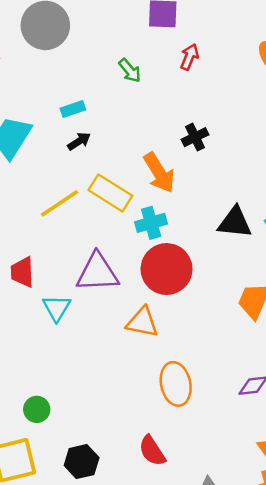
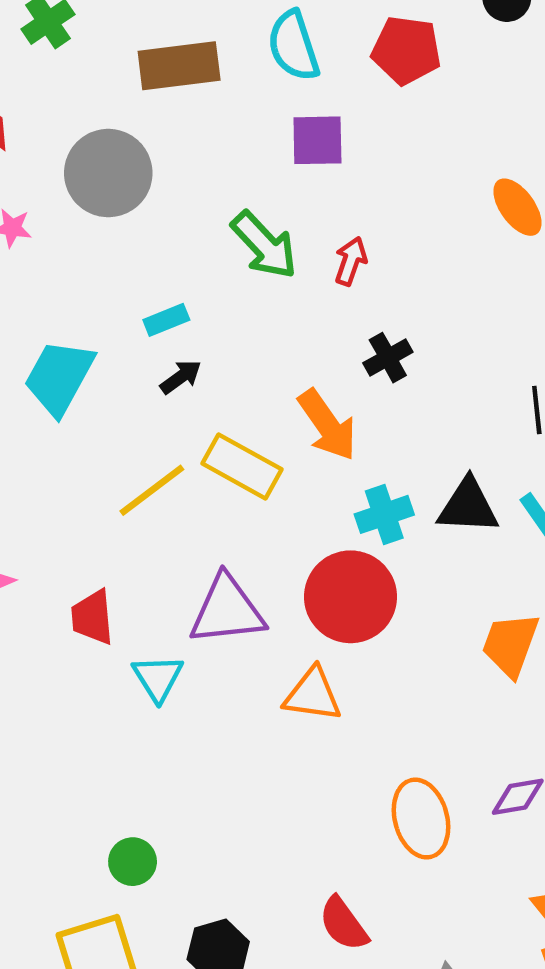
red arrow: (189, 57) -> (351, 261), moved
green arrow: (130, 71) -> (264, 245), size x1.6
cyan cross: (151, 223) -> (384, 514), moved
orange ellipse: (176, 384) -> (421, 819), moved

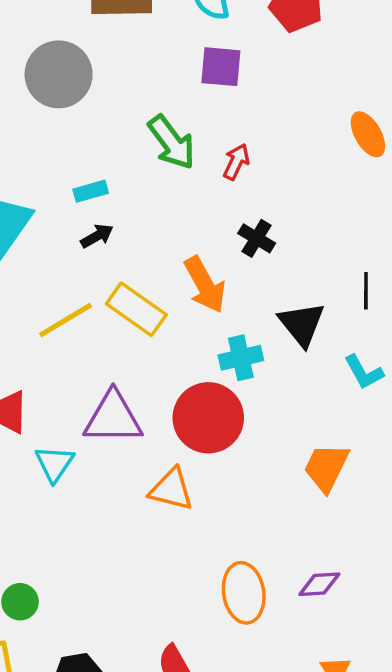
black cross: (388, 358) -> (257, 238), turned -36
black triangle: (468, 506) -> (302, 324), moved, turned 42

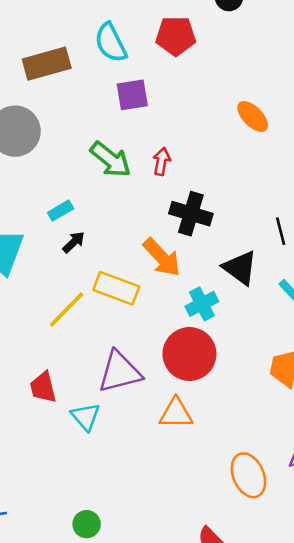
black cross: (257, 238) -> (191, 214), size x1.5

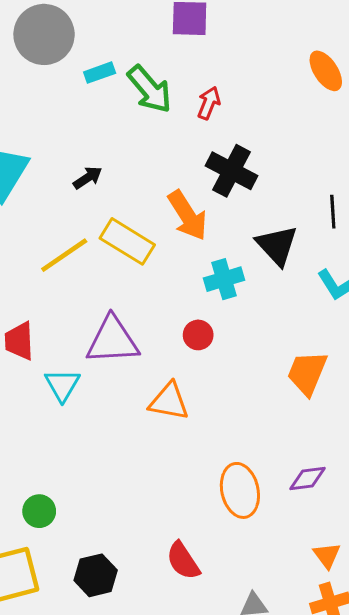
cyan rectangle: (61, 211) -> (100, 73), moved
red circle: (189, 354) -> (198, 335), size x0.5

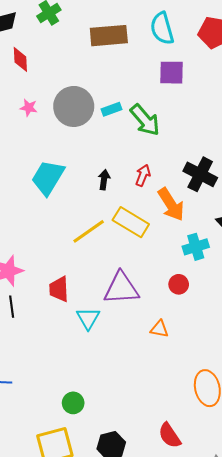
gray circle: (44, 34) -> (74, 106), moved
red arrow: (209, 103) -> (143, 175), moved
black arrow: (88, 178) -> (104, 180), turned -48
orange triangle: (169, 401) -> (159, 329), size x0.7

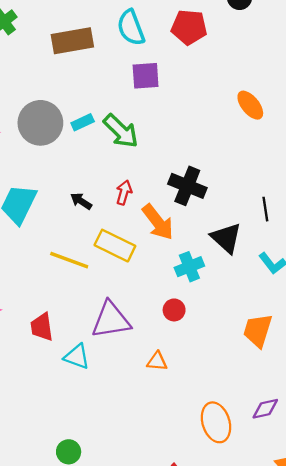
black arrow: (104, 180) -> (81, 201), turned -60
yellow line: (89, 231) -> (69, 260), turned 60
cyan triangle: (88, 318) -> (77, 357), turned -35

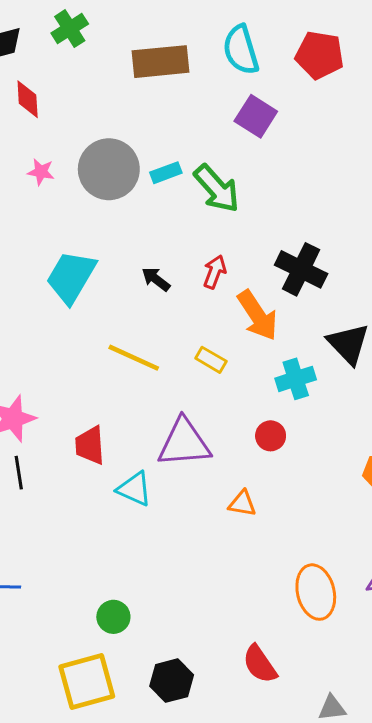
purple square: (146, 76) -> (256, 116), turned 32
yellow rectangle: (115, 246) -> (211, 360), moved, size x0.6

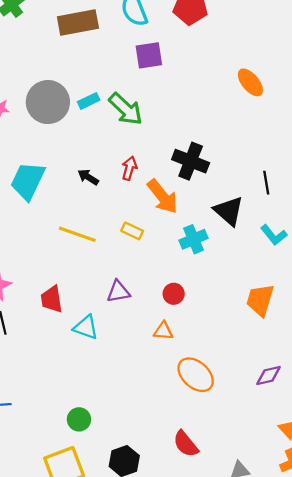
purple square: (256, 116) -> (149, 55), turned -36
red circle: (271, 436) -> (174, 294), moved
purple triangle: (184, 443) -> (118, 292), size x0.6
orange ellipse: (316, 592) -> (196, 375), moved, turned -30

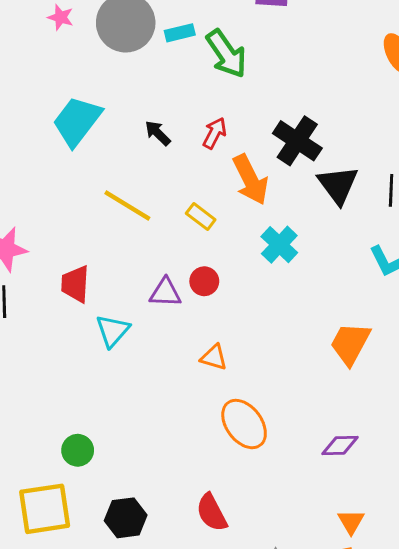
black triangle: (229, 211) -> (338, 185), moved
cyan cross: (194, 239) -> (279, 245), turned -36
red circle: (174, 294) -> (204, 281), moved
cyan triangle: (86, 327) -> (113, 331), turned 40

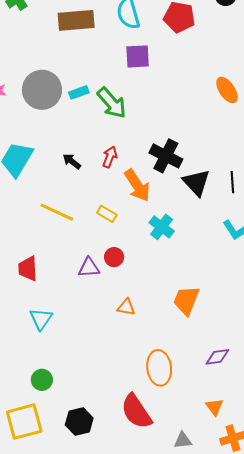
cyan triangle: (113, 331) -> (41, 319), moved
orange trapezoid: (350, 344) -> (186, 300), moved
orange ellipse: (244, 424) -> (159, 368), moved, turned 36
red semicircle: (212, 513) -> (136, 411), size x1.4
orange triangle: (351, 522) -> (214, 407), moved

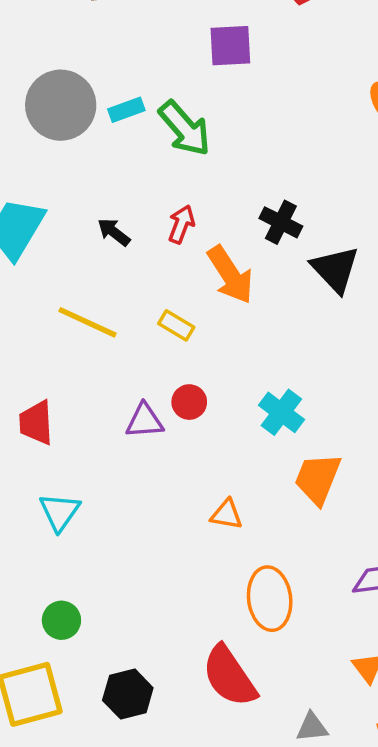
black cross: (166, 156) -> (281, 222), size x0.7
cyan cross: (162, 227) -> (281, 412), moved
orange triangle: (126, 307) -> (227, 514), moved

